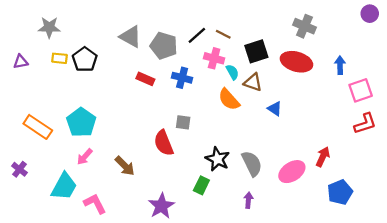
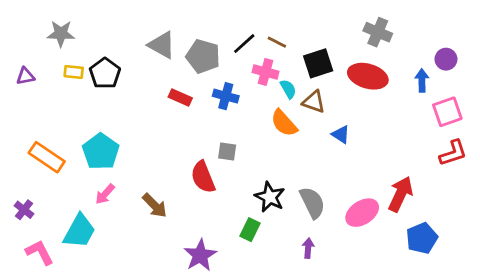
purple circle: (370, 14) -> (446, 59), moved
red arrow: (323, 157) -> (401, 194), size x1.4
pink L-shape: (95, 204) -> (40, 252), moved

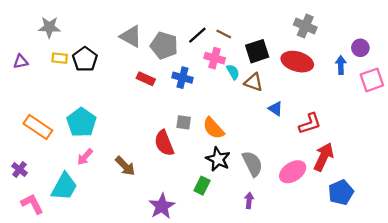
pink square: (447, 112) -> (372, 80), moved
orange semicircle: (284, 123) -> (213, 128), moved
red L-shape: (453, 153) -> (310, 124), moved

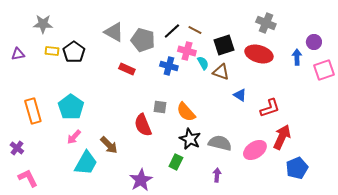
blue cross: (182, 78) -> (169, 66), moved
orange rectangle: (38, 127) -> (33, 111), turned 40
gray semicircle: (252, 164) -> (220, 143), turned -50
cyan trapezoid: (64, 187) -> (86, 163), moved

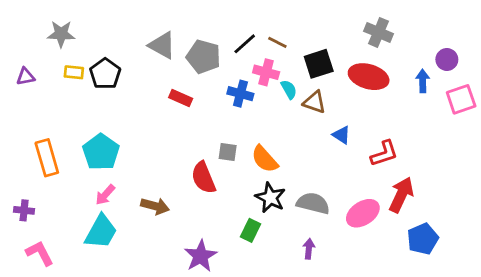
brown arrow: (109, 145) -> (155, 206), turned -30
purple cross: (17, 148) -> (24, 210), turned -32
cyan trapezoid: (86, 163) -> (101, 232), moved

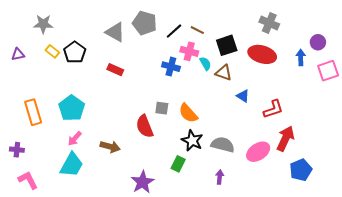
gray pentagon: (203, 57) -> (145, 23), moved
yellow rectangle: (74, 72) -> (52, 51), turned 32
red rectangle: (181, 98) -> (115, 70), moved

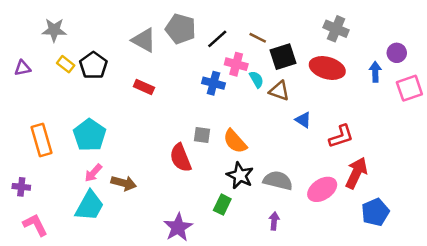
brown line: (197, 30) -> (258, 38), moved
brown arrow: (110, 147) -> (124, 183), moved

